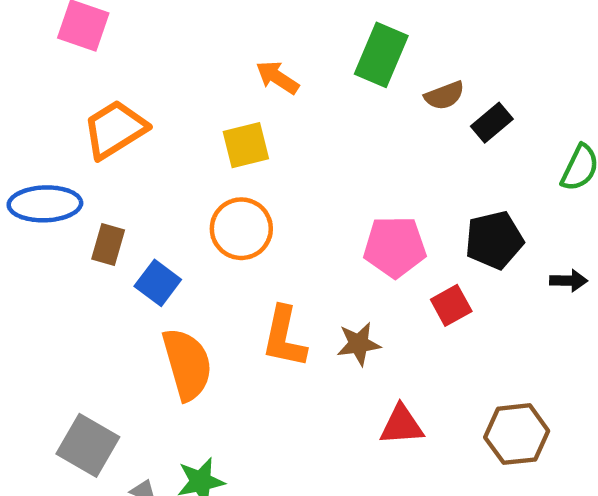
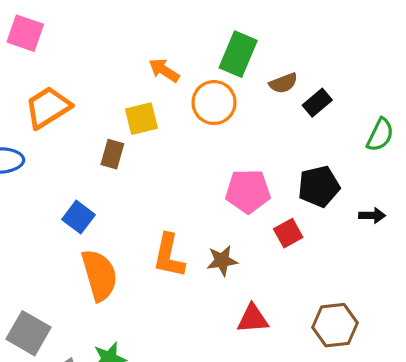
orange circle: (241, 229) -> (214, 103), moved
brown rectangle: (108, 245) -> (112, 154), moved

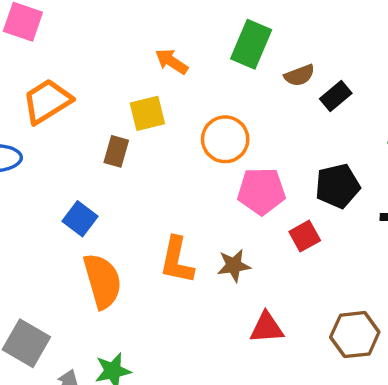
orange circle: (214, 103) -> (225, 139), moved

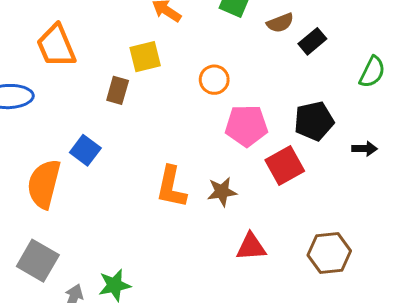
orange trapezoid: (47, 101) -> (56, 46), turned -81
orange circle: (225, 139) -> (214, 80), size x0.7
red square: (305, 236) -> (285, 166), size x1.4
orange semicircle: (102, 281) -> (44, 184), moved, turned -150

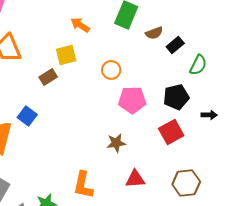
green semicircle: (372, 72) -> (198, 65), moved
brown rectangle: (118, 90) -> (48, 77), turned 42
red square: (285, 166) -> (171, 132), moved
orange L-shape: (171, 187) -> (83, 185), moved

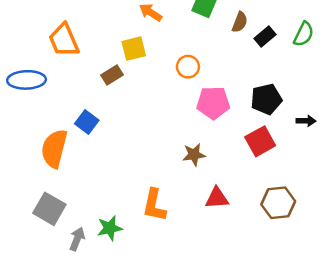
brown semicircle: (154, 33) -> (240, 22), turned -48
green semicircle: (198, 65) -> (304, 34), moved

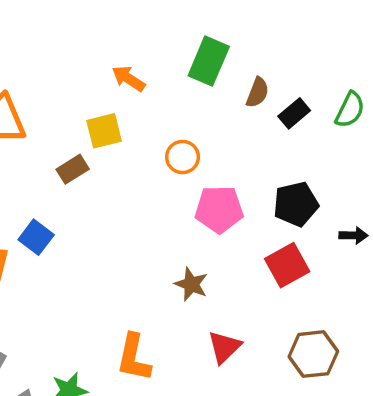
brown star: (194, 155) -> (191, 284), turned 30
red triangle: (217, 198) -> (224, 347), turned -40

